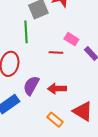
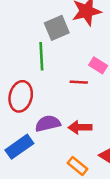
purple semicircle: (31, 85) -> (48, 123), turned 48

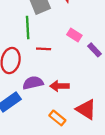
red line: (79, 82) -> (44, 49), moved

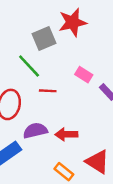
green line: (28, 28) -> (29, 66), turned -40

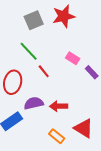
gray square: (44, 39) -> (34, 20), moved
red line: (48, 91) -> (44, 71), turned 48

